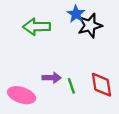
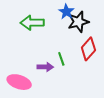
red diamond: (102, 85) -> (88, 49), moved, turned 50
green line: (71, 86) -> (61, 59), moved

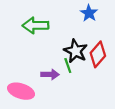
blue star: (66, 12) -> (89, 13), moved
black star: (78, 22) -> (76, 51), moved, turned -30

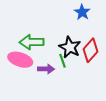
green arrow: (35, 25) -> (32, 42), moved
pink ellipse: (21, 91) -> (20, 60), moved

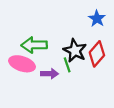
blue star: (82, 12) -> (97, 19), moved

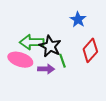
blue star: (97, 19) -> (78, 19), moved
black star: (75, 51) -> (50, 46), moved

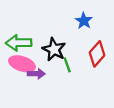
green arrow: (32, 42) -> (19, 43), moved
purple arrow: (46, 69) -> (36, 74), moved

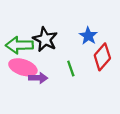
blue star: (84, 21) -> (88, 36), moved
black star: (54, 49) -> (45, 39), moved

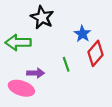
black star: (45, 39) -> (42, 17), moved
pink ellipse: (23, 67) -> (21, 88), moved

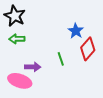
black star: (42, 17) -> (15, 16), moved
green arrow: (18, 42) -> (17, 39), size x0.7

